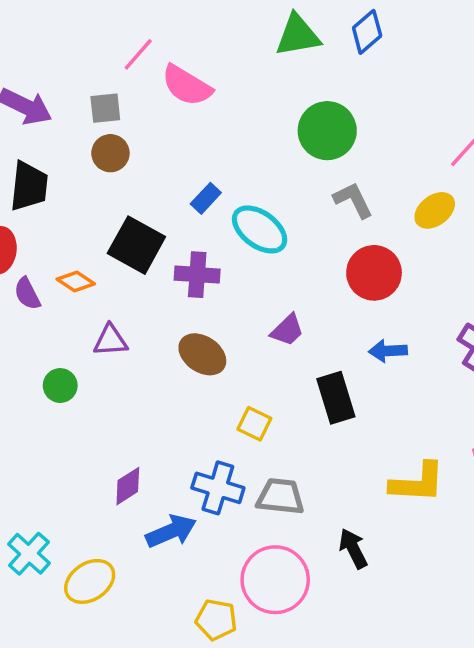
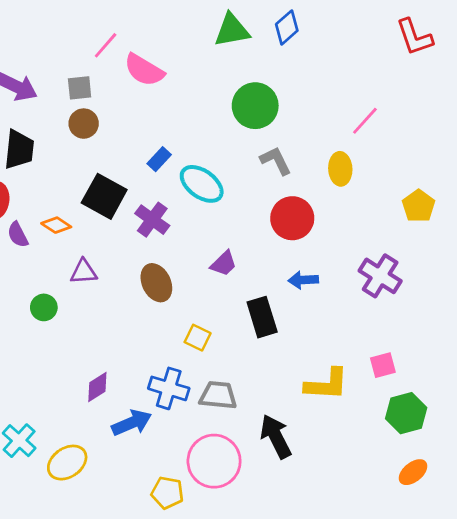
yellow ellipse: (435, 210) -> (340, 169), turned -56
purple cross: (197, 275) -> (152, 220), turned 32
brown ellipse: (202, 354) -> (156, 283), turned 30
black arrow: (353, 549) -> (276, 436), size x1.4

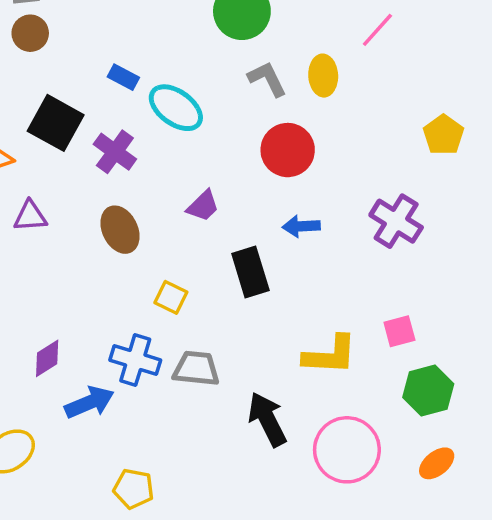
blue rectangle: (159, 159) -> (123, 77), turned 75
yellow ellipse: (340, 169) -> (323, 76), moved
pink circle: (214, 461) -> (347, 450), moved

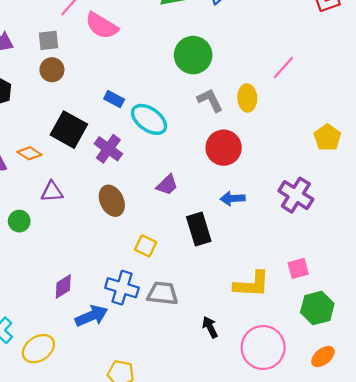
black arrow: (267, 419) -> (210, 327), size x0.6

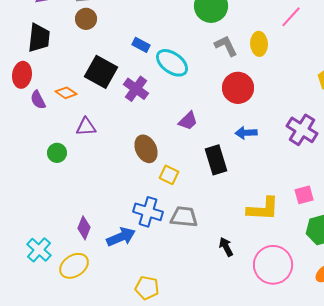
brown ellipse: (112, 201) -> (146, 149), moved
purple diamond: (63, 287) -> (84, 228), moved, turned -35

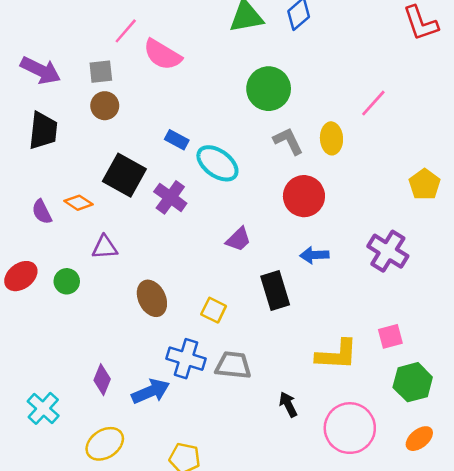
red ellipse: (22, 75) -> (21, 276), moved, turned 45
brown ellipse: (146, 149) -> (152, 298), moved
yellow ellipse: (74, 266) -> (105, 444), moved

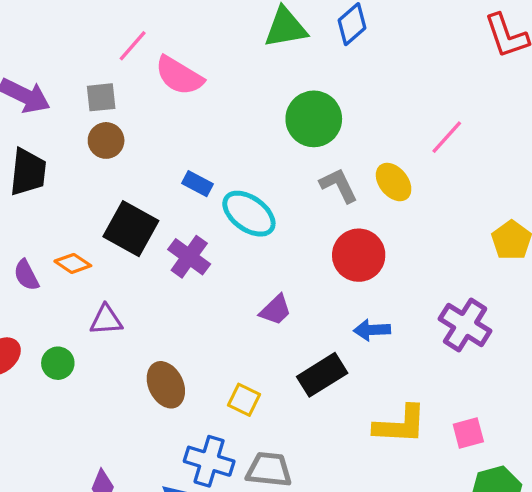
yellow ellipse: (331, 138) -> (394, 182), turned -36
black rectangle: (275, 290) -> (322, 375), turned 75
yellow L-shape: (337, 355) -> (400, 425), moved

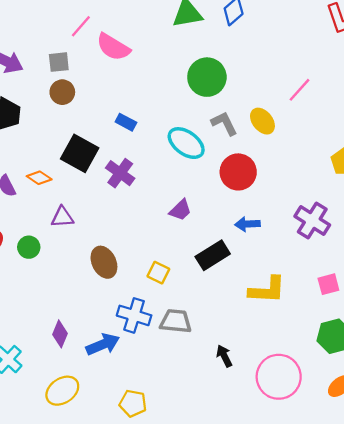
cyan ellipse: (249, 214) -> (186, 143), moved
pink square: (468, 433) -> (328, 284), moved

